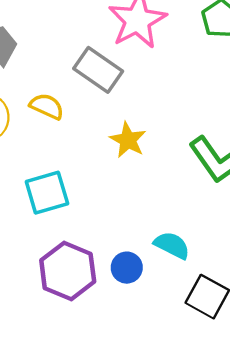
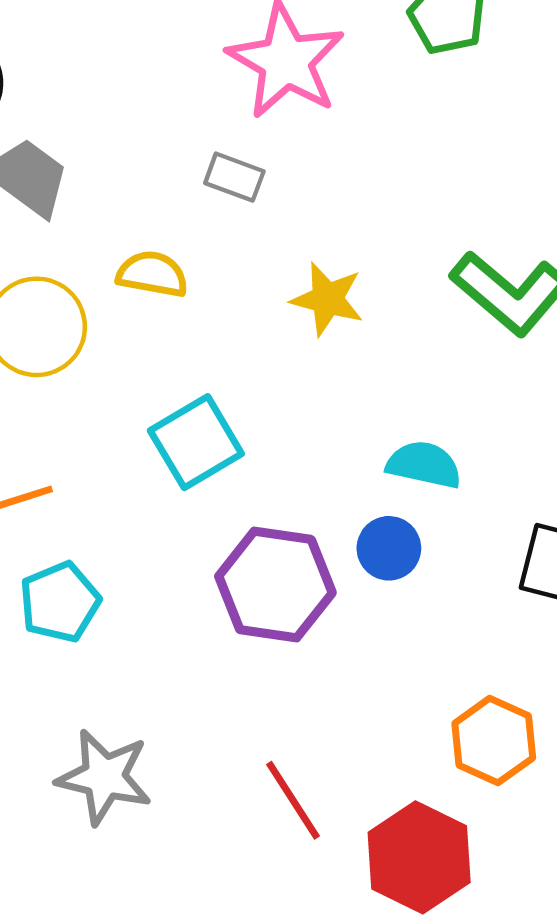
gray rectangle: (98, 70) -> (234, 177), size x0.6
cyan semicircle: (172, 245) -> (424, 465), moved

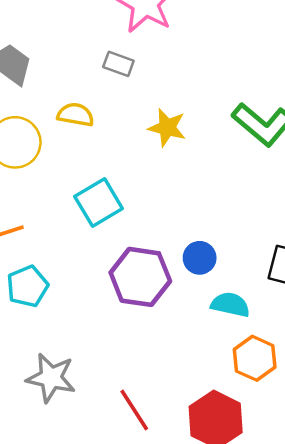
cyan semicircle: (424, 465) -> (230, 305), moved
red line: (293, 800) -> (134, 410), moved

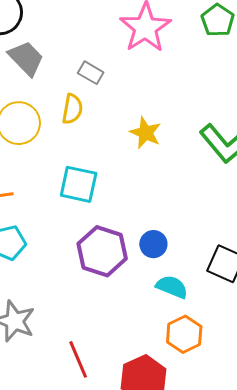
gray rectangle: (118, 64) -> (91, 73), moved
yellow semicircle: (76, 115) -> (72, 109), turned 80
cyan square: (99, 203) -> (79, 184), turned 33

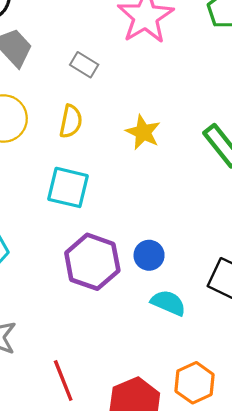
yellow semicircle: (72, 109) -> (71, 121), moved
orange hexagon: (184, 334) -> (194, 383), moved

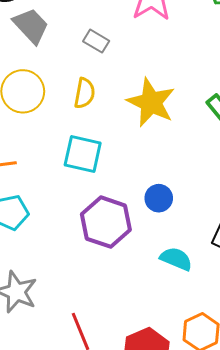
yellow star: (143, 132) -> (151, 102), size x1.5
blue circle: (149, 255) -> (159, 198), moved

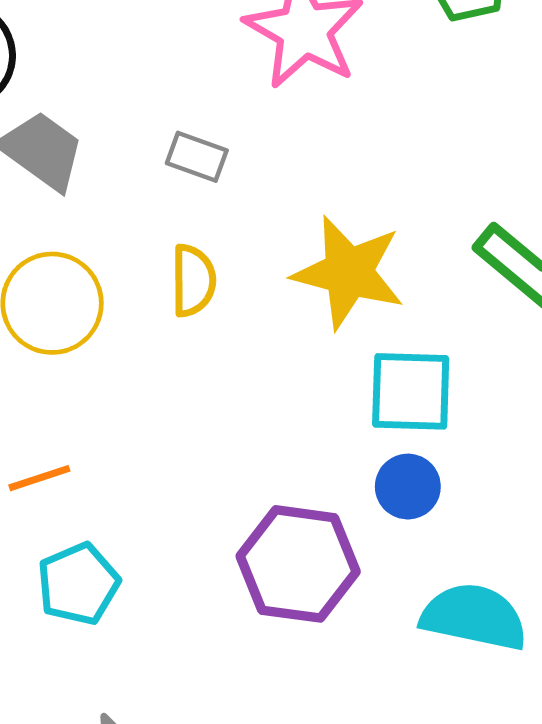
cyan square: (83, 154) -> (411, 391), moved
cyan semicircle: (176, 259) -> (474, 617), size x1.4

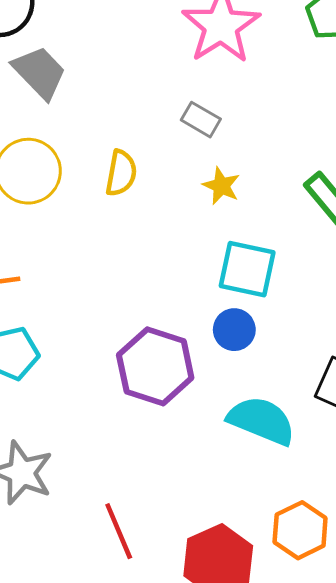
gray rectangle: (197, 157) -> (201, 120), moved
yellow star: (349, 272) -> (221, 186), size x0.5

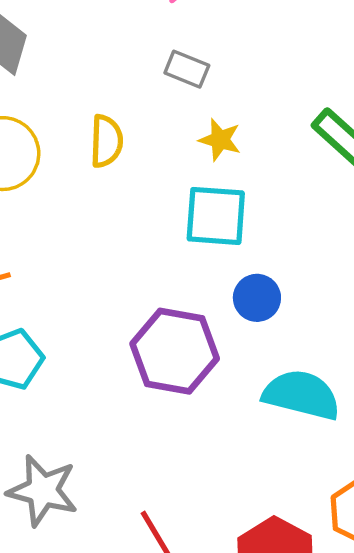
cyan square: (247, 269) -> (216, 216), moved

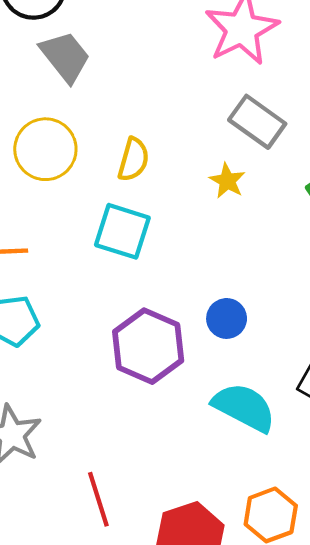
gray rectangle: (187, 69) -> (257, 122), moved, size x1.5
cyan square: (216, 216) -> (122, 231), moved

